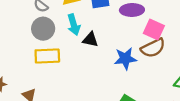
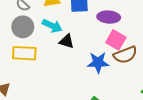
cyan arrow: (74, 25) -> (52, 26), turned -54
pink square: (154, 29) -> (116, 40), moved

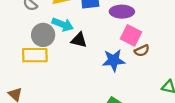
gray circle: (23, 27) -> (43, 35), moved
brown semicircle: (125, 55) -> (142, 51), size x0.6

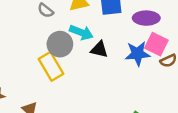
yellow rectangle: (35, 55) -> (51, 66), turned 60
blue star: (114, 60) -> (138, 54), moved

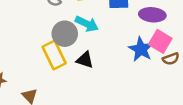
black triangle: (99, 49) -> (85, 60), moved
blue star: (138, 54) -> (141, 49), turned 30

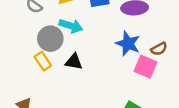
pink square: (160, 41) -> (145, 67), moved
yellow rectangle: (54, 55) -> (43, 61), size x0.7

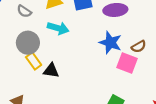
gray circle: (50, 39) -> (28, 43), moved
black triangle: (74, 62) -> (51, 71), moved

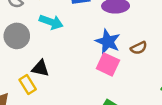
yellow rectangle: (34, 61) -> (28, 85), moved
pink square: (127, 63) -> (108, 64), moved

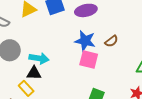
cyan arrow: (51, 22) -> (39, 58), moved

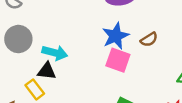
blue star: (85, 41) -> (116, 36), turned 30

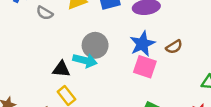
gray circle: (18, 39) -> (95, 45), moved
black triangle: (47, 71) -> (61, 69), moved

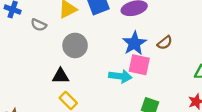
gray circle: (95, 45) -> (75, 45), moved
cyan arrow: (85, 60) -> (120, 76), moved

